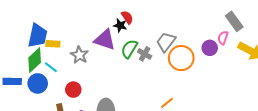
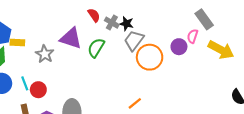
black star: (120, 25) -> (126, 24), moved
gray cross: (145, 54) -> (112, 23), moved
cyan line: (51, 67) -> (25, 83), moved, turned 32

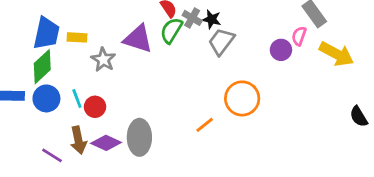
yellow rectangle: (17, 42) -> (77, 37), moved
green semicircle: (96, 48) -> (171, 30), moved
orange circle: (150, 57) -> (242, 98), moved
orange line: (135, 103) -> (205, 125), moved

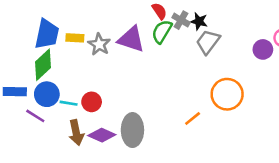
gray star: (103, 60) -> (99, 44), moved
cyan line: (77, 98) -> (69, 103), moved, turned -60
purple line: (52, 155) -> (35, 116), moved

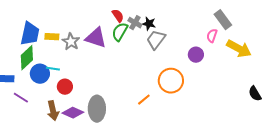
purple circle: (263, 49) -> (196, 55), moved
blue circle: (47, 94) -> (40, 74), moved
cyan line: (69, 103) -> (53, 69), moved

